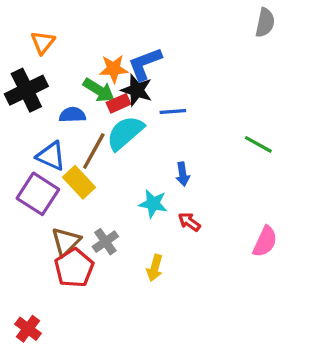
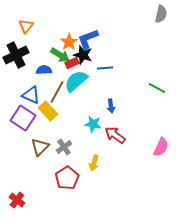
orange star: (114, 69) -> (69, 42), turned -30
red arrow: (189, 222) -> (115, 135), size x1.5
red pentagon: (74, 268) -> (67, 178), moved

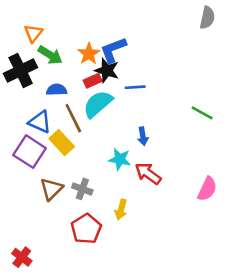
green arrow: (60, 55) -> (50, 55), moved
brown line: (57, 92) -> (73, 118), turned -55
gray cross: (64, 147) -> (82, 189), turned -35

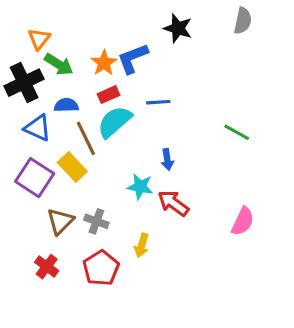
black star: (107, 70) -> (178, 28), moved
blue triangle: (40, 122) -> (38, 128), moved
red cross: (22, 257) -> (47, 267), moved

